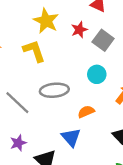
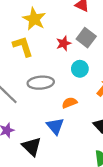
red star: (79, 30) -> (64, 43), moved

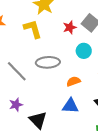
blue triangle: (55, 126) -> (70, 106), moved, turned -48

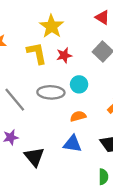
red star: (70, 27) -> (64, 55), moved
cyan circle: (84, 51) -> (79, 84), moved

